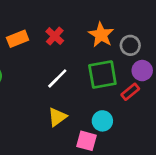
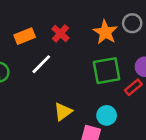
gray circle: (130, 45) -> (132, 23), moved
white line: (57, 78) -> (41, 64), moved

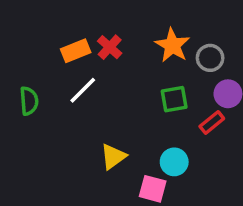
gray circle: (132, 23) -> (210, 58), moved
orange rectangle: (25, 36) -> (76, 51), moved
green square: (107, 71) -> (174, 99), size x0.7

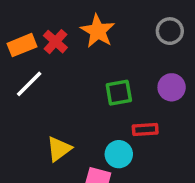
orange star: (172, 45) -> (98, 31), moved
gray circle: (210, 58) -> (170, 31), moved
red rectangle: (212, 122) -> (145, 130), moved, turned 35

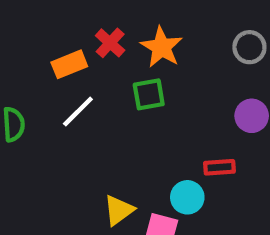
red cross: (55, 42) -> (110, 43), moved
green square: (119, 93) -> (149, 94), moved
yellow triangle: (59, 149) -> (119, 210), moved

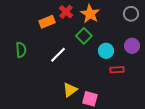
green square: (149, 94) -> (84, 36), turned -35
white line: (78, 112) -> (58, 55), moved
cyan circle: (187, 197) -> (106, 51), moved

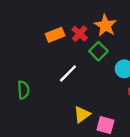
red cross: (66, 12) -> (80, 34), moved
green semicircle: (21, 50) -> (23, 90), moved

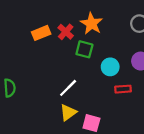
green square: (98, 51) -> (84, 49), turned -30
white line: (68, 73) -> (68, 88), moved

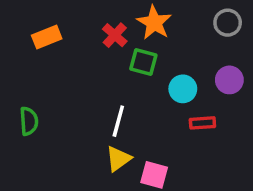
orange rectangle: (41, 33) -> (47, 37), moved
white line: (68, 88) -> (118, 121), turned -30

